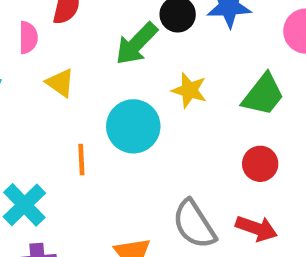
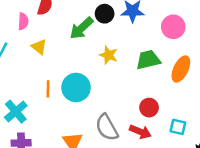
green trapezoid: (263, 95) -> (148, 60), turned -145
cyan circle: (133, 126) -> (76, 87), moved
red circle: (260, 164) -> (149, 108), moved

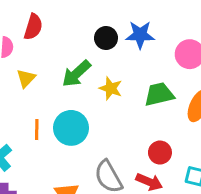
green arrow: (81, 28) -> (76, 74), moved
yellow triangle: (39, 47) -> (26, 78), turned 35

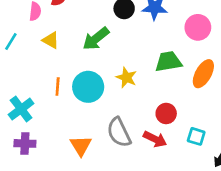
yellow triangle: (26, 78) -> (51, 40), turned -48
yellow star: (111, 88) -> (126, 78), moved

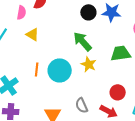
green arrow: (96, 39) -> (83, 41), moved, turned 85
gray semicircle: (119, 132) -> (82, 105), size x0.7

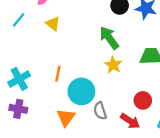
orange line: (37, 70) -> (58, 74), moved
cyan circle: (60, 70) -> (81, 91), moved

